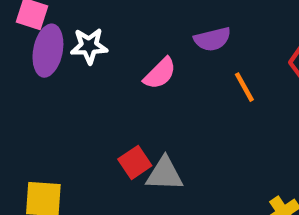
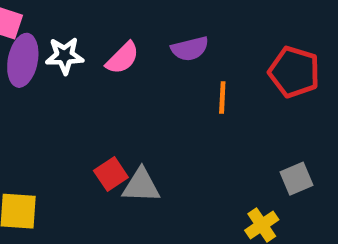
pink semicircle: (160, 73) -> (123, 58), moved
orange line: (244, 87) -> (222, 97), turned 32

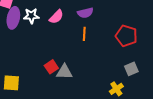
red pentagon: (294, 72) -> (126, 36), moved
orange line: (222, 97) -> (84, 34), moved

